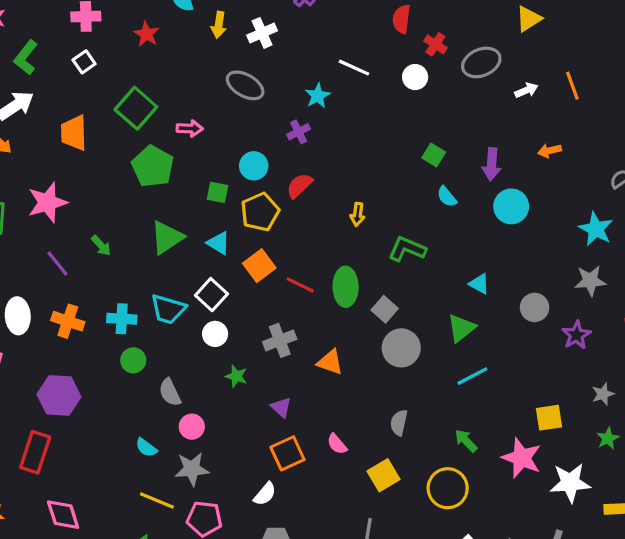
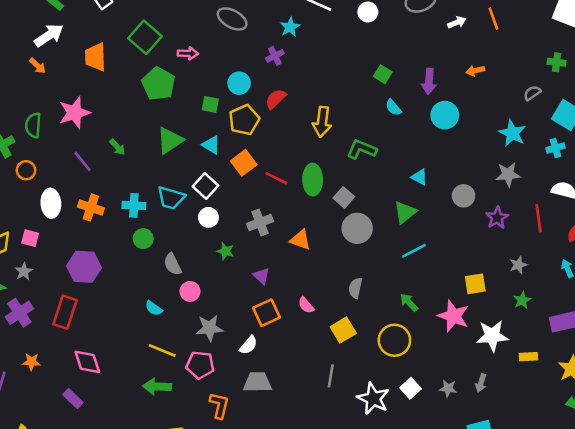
yellow arrow: (358, 214) -> (322, 122), size x1.6
gray star: (192, 469) -> (209, 328), moved

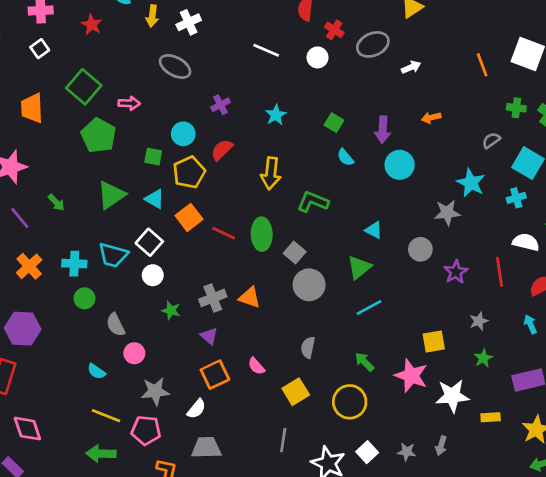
orange line: (493, 19) -> (482, 65), moved
cyan star: (290, 27) -> (276, 115), moved
gray star: (508, 174) -> (447, 213), moved
orange cross: (91, 207) -> (29, 266), turned 30
gray cross: (260, 222) -> (213, 298), moved

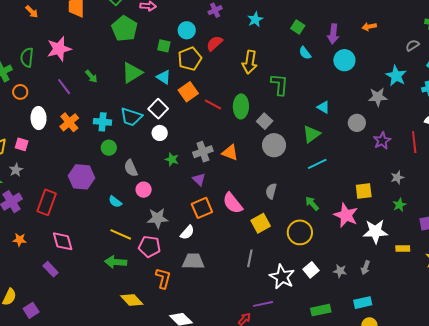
green L-shape: (313, 202) -> (279, 84), turned 70
purple hexagon: (23, 329) -> (82, 177), moved
pink semicircle: (256, 366) -> (233, 203), size x1.6

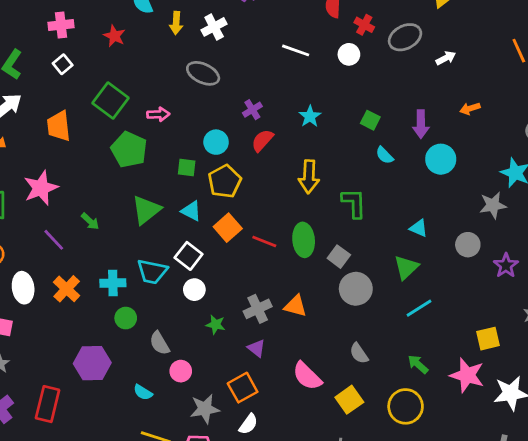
red semicircle: (214, 43) -> (262, 140), moved
gray semicircle: (271, 191) -> (359, 353), turned -42
orange square: (202, 208) -> (243, 388), moved

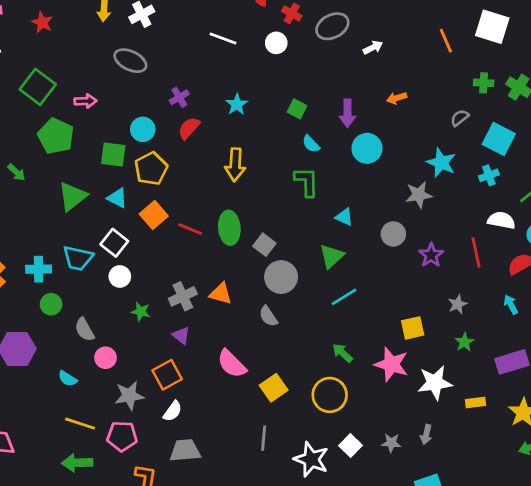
green square: (187, 168) -> (113, 154), size x1.4
green L-shape: (354, 203) -> (307, 182), moved
green arrow: (90, 221) -> (16, 172), moved
gray semicircle: (359, 353) -> (268, 316), moved

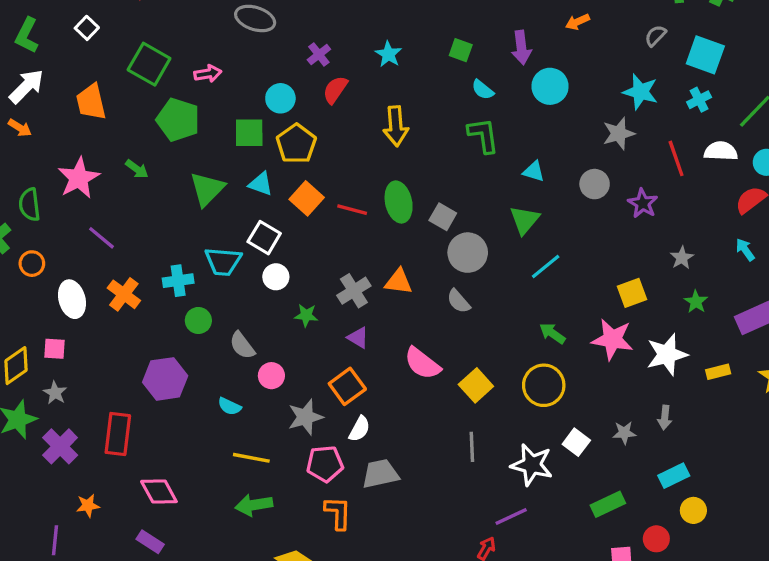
red line: (476, 252) -> (676, 158), moved
pink pentagon: (122, 436) -> (325, 464), moved

